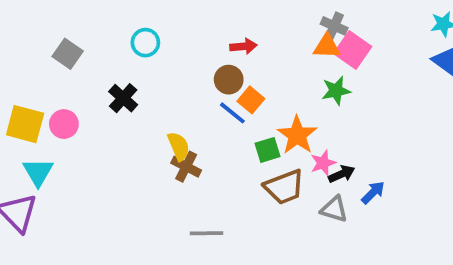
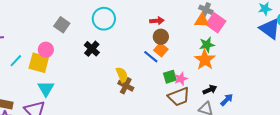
cyan circle: (145, 43) -> (104, 19), size x1.5
brown circle: (229, 80) -> (161, 37), moved
pink circle: (64, 124) -> (46, 50), moved
orange star: (297, 135) -> (205, 60), moved
pink star: (323, 163) -> (181, 79), moved

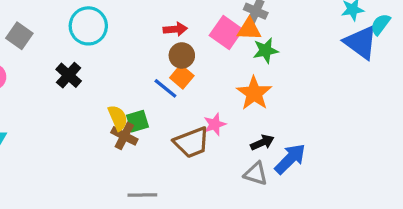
pink square: (216, 23) -> (226, 32), moved
green star: (207, 45) -> (266, 51), moved
green square: (170, 77) -> (138, 121), moved
brown trapezoid: (179, 97) -> (192, 142), moved
blue arrow: (227, 100) -> (290, 159), size x1.5

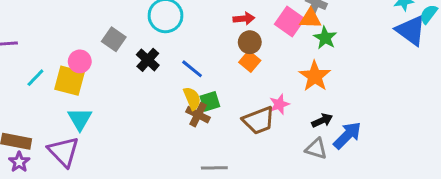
gray square: (19, 36) -> (114, 39), moved
green star: (266, 51) -> (325, 38), turned -30
blue line: (165, 88) -> (192, 69), moved

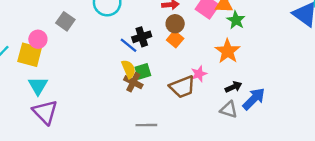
black cross: (148, 60) -> (142, 37), moved, turned 30
purple triangle: (64, 152) -> (45, 112), moved

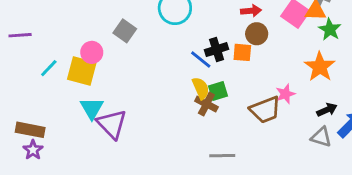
orange square: (175, 39) -> (242, 52), moved, turned -35
purple triangle: (45, 112) -> (112, 124), moved

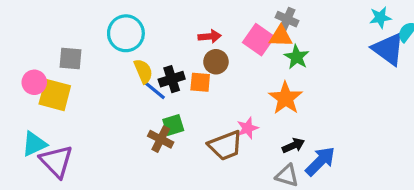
gray square: (125, 31) -> (71, 59), turned -30
yellow square: (82, 71) -> (55, 95), moved
yellow semicircle: (201, 88) -> (143, 71), moved
cyan triangle: (92, 108) -> (34, 144), turned 35

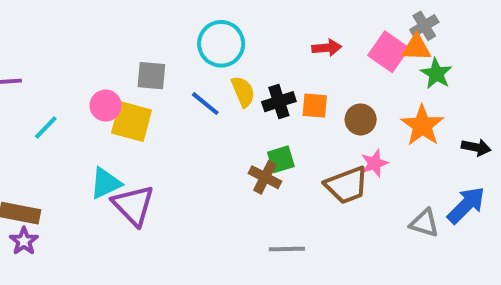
gray cross: (287, 19) -> (424, 26), turned 35
brown circle: (216, 62) -> (361, 119), moved
blue line: (154, 90) -> (205, 104), moved
black arrow: (293, 145) -> (476, 147), moved, turned 35

